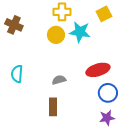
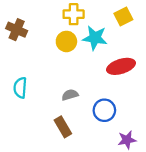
red ellipse: (98, 70) -> (121, 66), moved
blue circle: (108, 93) -> (104, 110), moved
brown rectangle: (53, 107) -> (63, 127), turned -30

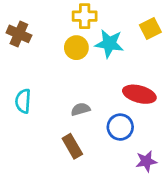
yellow square: (123, 17) -> (150, 28), moved
red ellipse: (121, 66) -> (139, 94), moved, turned 32

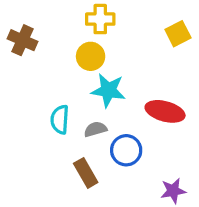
cyan star: (109, 44) -> (108, 90), moved
cyan semicircle: (23, 101) -> (60, 119), moved
blue circle: (120, 127) -> (126, 150), moved

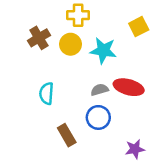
brown cross: (23, 40) -> (39, 38), moved, turned 35
cyan star: (108, 90) -> (103, 51), moved
gray semicircle: (95, 129) -> (100, 90), moved

